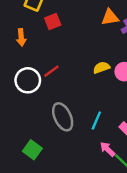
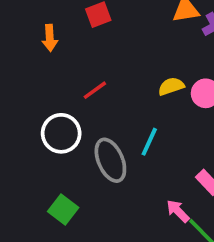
white circle: (28, 80) -> (61, 133), moved
cyan line: (96, 121) -> (149, 142), moved

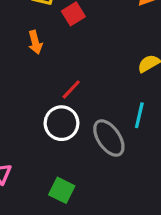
red line: (95, 90) -> (71, 89), moved
green square: (63, 209) -> (62, 190), moved

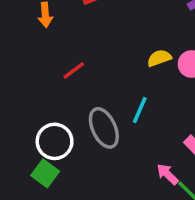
white circle: (62, 123) -> (55, 141), moved

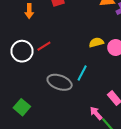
gray ellipse: (104, 128) -> (60, 82), turned -50
white circle: (55, 141) -> (22, 51), moved

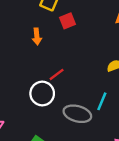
white circle: (22, 51) -> (42, 94), moved

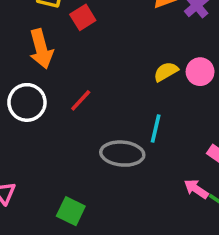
orange arrow: (37, 36) -> (41, 49), size x1.5
white circle: (42, 94) -> (27, 102), moved

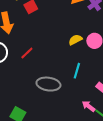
cyan line: (156, 128) -> (77, 71), moved

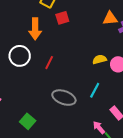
red line: (27, 53) -> (49, 63), turned -32

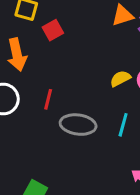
gray ellipse: (64, 98) -> (78, 125), moved

